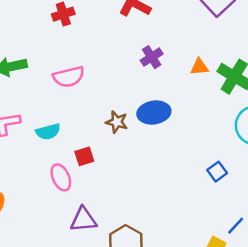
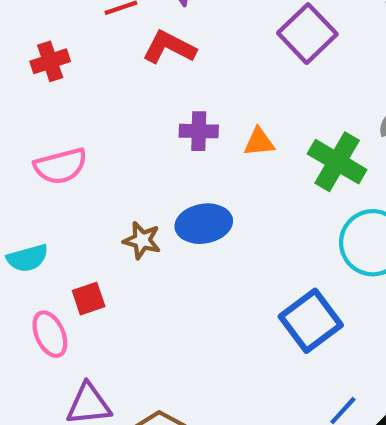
purple cross: (152, 57) -> (199, 131), turned 35
orange triangle: (199, 67) -> (259, 142), moved
blue square: (217, 172) -> (311, 321), size x1.8

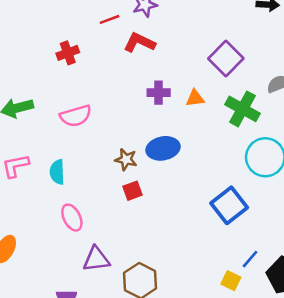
purple square: (307, 34) -> (226, 59), moved
cyan semicircle: (27, 258) -> (57, 172), turned 105
red square: (89, 299) -> (133, 191), moved

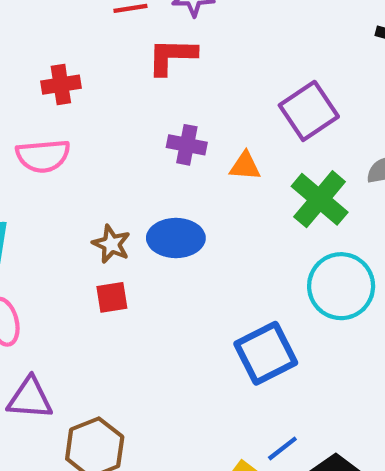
red L-shape: (139, 43) -> (172, 56), turned -36
red cross: (68, 53) -> (61, 85), moved

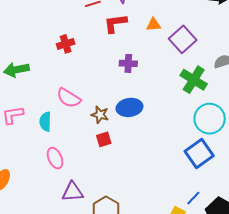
pink semicircle: (43, 156) -> (69, 98), moved, turned 45
orange triangle: (245, 166) -> (153, 24), moved
blue square: (266, 353) -> (199, 154), moved

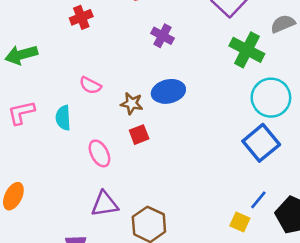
purple cross: (128, 63) -> (162, 36), turned 30
pink semicircle: (69, 98) -> (90, 85), size x0.7
pink ellipse: (55, 158) -> (99, 153), moved

